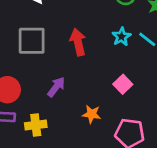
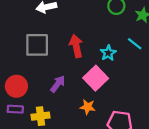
cyan star: (121, 37) -> (108, 53), moved
pink square: (123, 84) -> (96, 78), moved, size x1.5

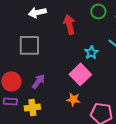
red arrow: (76, 46) -> (69, 24), moved
purple arrow: (58, 84) -> (38, 81), moved

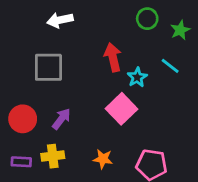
red arrow: (69, 24) -> (113, 57), moved
orange star: (73, 99) -> (103, 159), moved
purple rectangle: (10, 101) -> (21, 162), moved

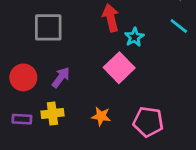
cyan line: (170, 66) -> (179, 26), moved

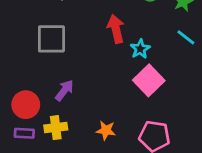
pink square: (119, 68) -> (149, 80), moved
red circle: (23, 77) -> (26, 105), moved

